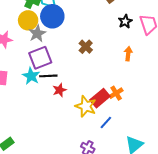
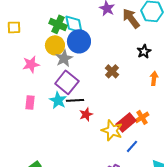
black star: (125, 21) -> (144, 51), moved
purple square: (40, 58) -> (67, 82), turned -30

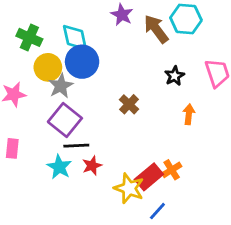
green cross: (58, 24) -> (29, 37), moved
cyan star: (58, 100) -> (59, 167), moved

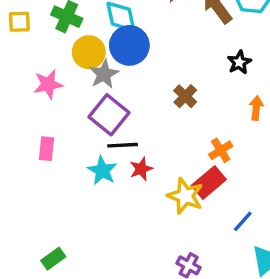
orange cross: (172, 170) -> (221, 150), moved
blue line: (157, 211) -> (243, 221), moved

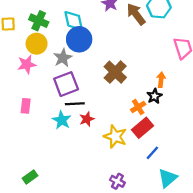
yellow circle: (89, 52) -> (37, 44), moved
black star: (239, 62) -> (155, 96), moved
brown cross: (185, 96) -> (115, 72), size x1.5
purple square: (109, 115) -> (66, 84), turned 30
red rectangle: (209, 182) -> (142, 128), moved

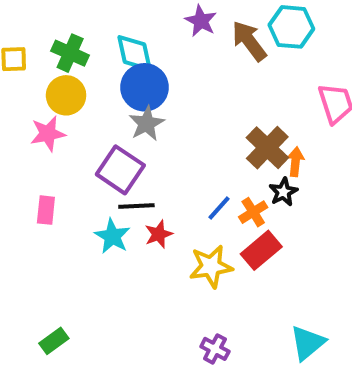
gray star: (63, 58) -> (147, 124), moved
brown cross: (115, 72) -> (267, 148), moved
purple square: (66, 84) -> (120, 170), turned -35
yellow star: (115, 137) -> (211, 266), turned -30
blue line: (152, 153) -> (219, 208), moved

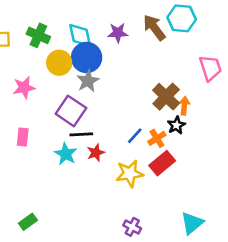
purple star: (201, 21) -> (118, 33), moved, turned -30
yellow circle: (66, 95) -> (59, 63), moved

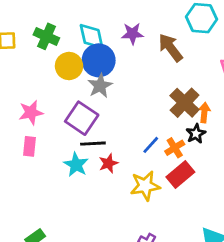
brown arrow: (154, 28) -> (170, 48), moved
pink star: (24, 87) -> (31, 113), moved

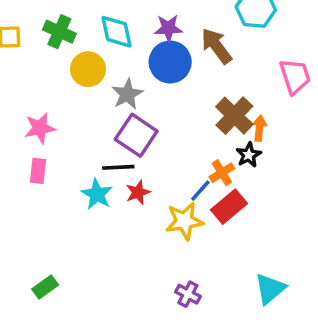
blue circle: (99, 60) -> (170, 62), moved
purple square: (82, 118) -> (136, 135), moved
blue line: (151, 145) -> (200, 191), moved

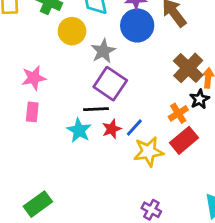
blue line: (200, 191) -> (134, 128), moved
green rectangle: (45, 287) -> (38, 204), size x1.4

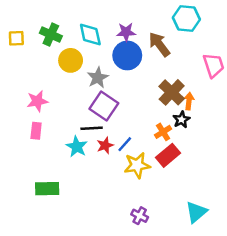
green rectangle: (38, 204) -> (47, 189), moved, turned 35

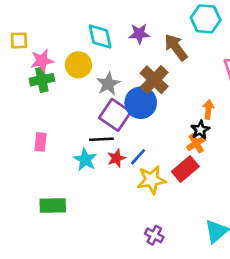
green cross: (51, 35) -> (42, 80), moved, turned -35
blue circle: (127, 55) -> (141, 103), moved
brown cross: (172, 92) -> (154, 80), moved
pink star: (37, 101) -> (42, 61), moved
orange cross: (163, 132) -> (196, 143), moved

